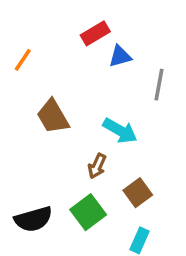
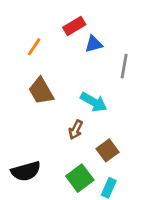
orange line: (23, 60) -> (34, 47), moved
green square: (88, 212) -> (80, 178), moved

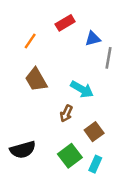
blue triangle: (94, 44) -> (93, 39), moved

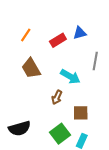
red rectangle: (65, 23) -> (58, 40), moved
gray line: (109, 58) -> (95, 61), moved
brown square: (94, 132) -> (81, 113), turned 35

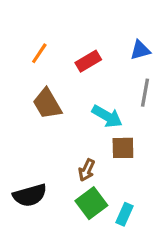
blue triangle: (80, 33) -> (140, 50), moved
brown arrow: (57, 97) -> (87, 170), moved
brown square: (81, 113) -> (123, 148), moved

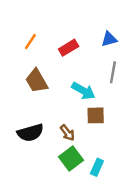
brown arrow: (87, 170) -> (67, 133), turned -63
black semicircle: (30, 195) -> (30, 133), moved

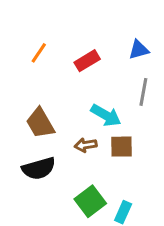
brown trapezoid: (37, 81) -> (40, 123), moved
brown arrow: (67, 133) -> (86, 145), moved, turned 119

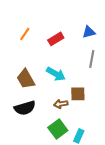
cyan arrow: (106, 115) -> (56, 74), moved
brown arrow: (86, 145) -> (61, 104), moved

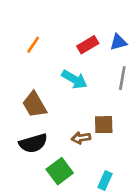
red rectangle: (56, 39) -> (88, 45), moved
cyan arrow: (56, 74) -> (74, 79), moved
green square: (58, 129) -> (60, 171), moved

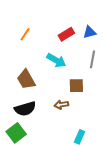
brown square: (104, 125) -> (76, 86), moved
green square: (60, 171) -> (16, 133), moved

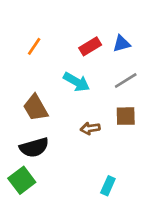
gray line: (93, 59) -> (126, 81), turned 48
brown square: (76, 86) -> (126, 116), moved
brown arrow: (61, 105) -> (90, 128), moved

